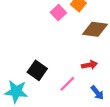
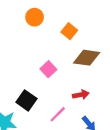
pink square: (58, 13) -> (48, 69), moved

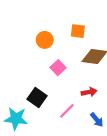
orange circle: (35, 17) -> (45, 40), moved
orange square: (69, 31) -> (78, 31), turned -32

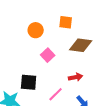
black square: (37, 98) -> (29, 82), turned -30

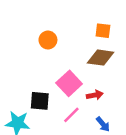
orange square: (66, 22) -> (103, 31), moved
pink square: (48, 55) -> (69, 83), moved, size x1.5

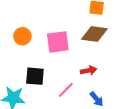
orange circle: (48, 40) -> (22, 36), moved
pink square: (69, 83) -> (58, 42), moved, turned 35

